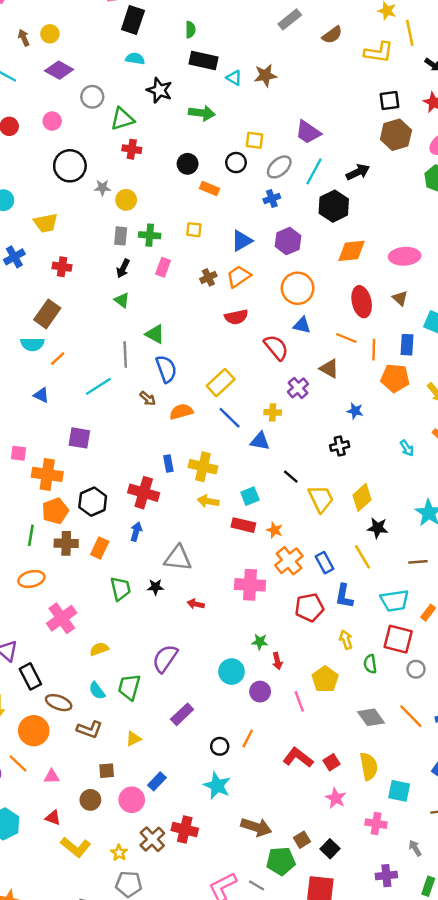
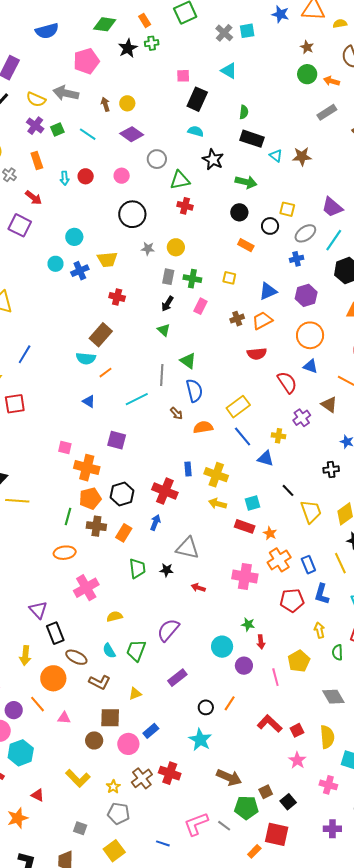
black circle: (188, 164) -> (239, 212), moved
gray star: (102, 188) -> (148, 249), moved
blue cross: (14, 257) -> (80, 271), moved
brown square: (107, 771) -> (110, 718), size x1.5
red triangle: (53, 818) -> (38, 795), moved

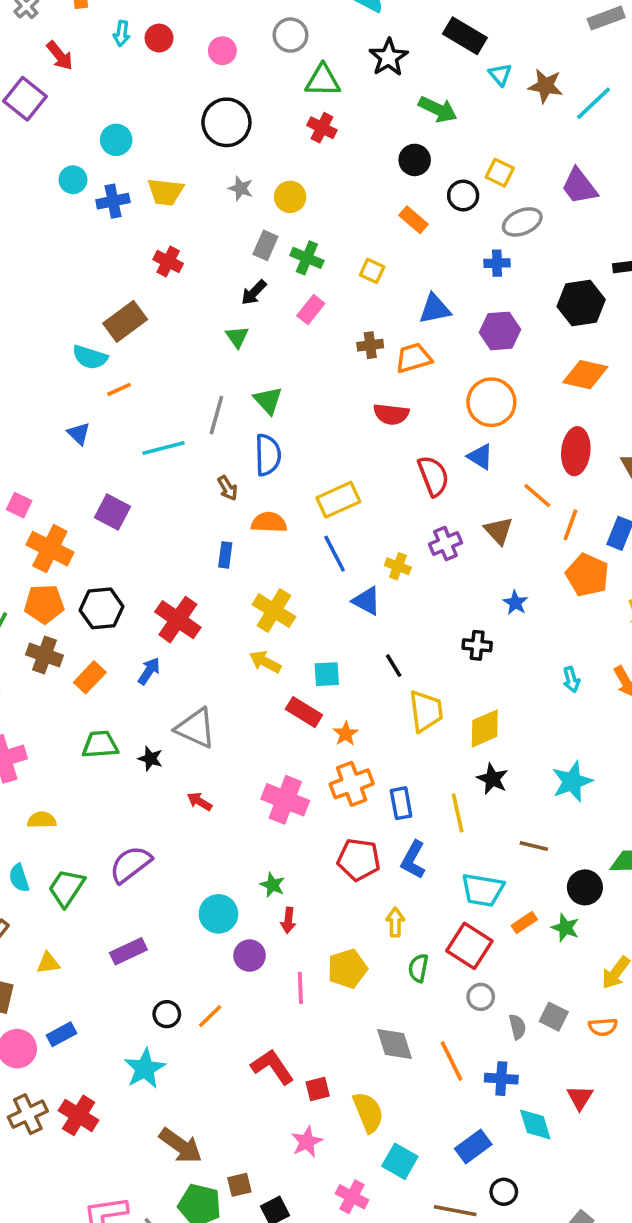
cyan line: (334, 240) -> (593, 103), moved
blue rectangle: (188, 469) -> (225, 555), moved
green trapezoid: (137, 568) -> (100, 745), turned -100
yellow semicircle: (327, 737) -> (368, 1112), turned -30

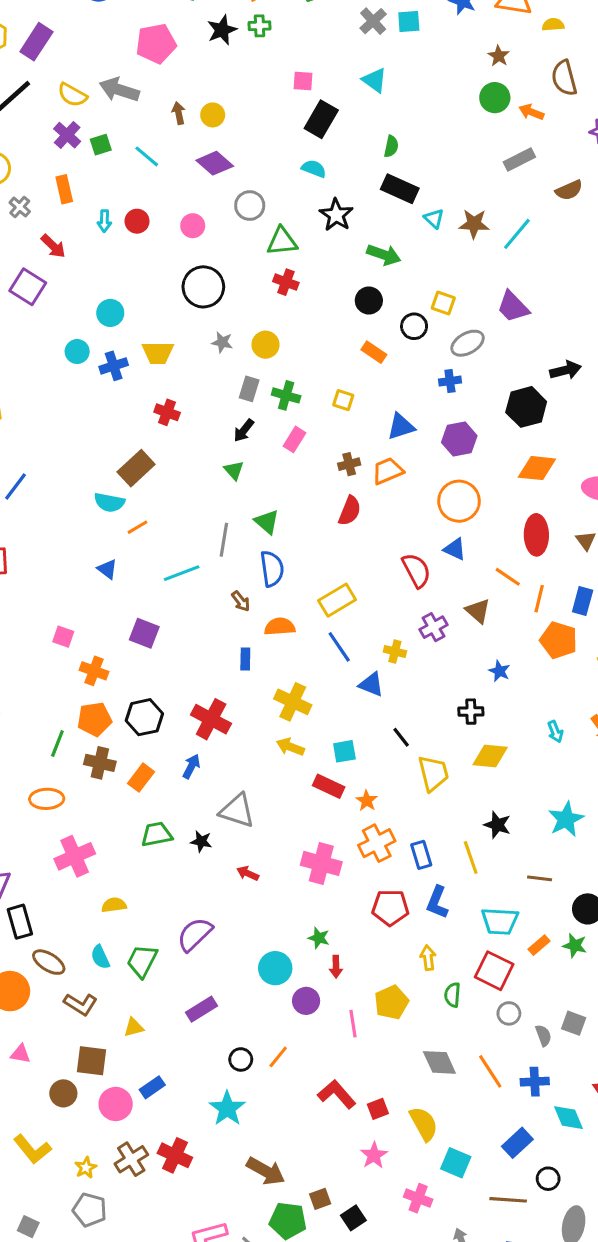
red semicircle: (391, 414) -> (350, 511), moved, turned -68
orange cross: (50, 549) -> (94, 671), size x0.7
yellow diamond: (485, 728) -> (490, 756), moved, turned 36

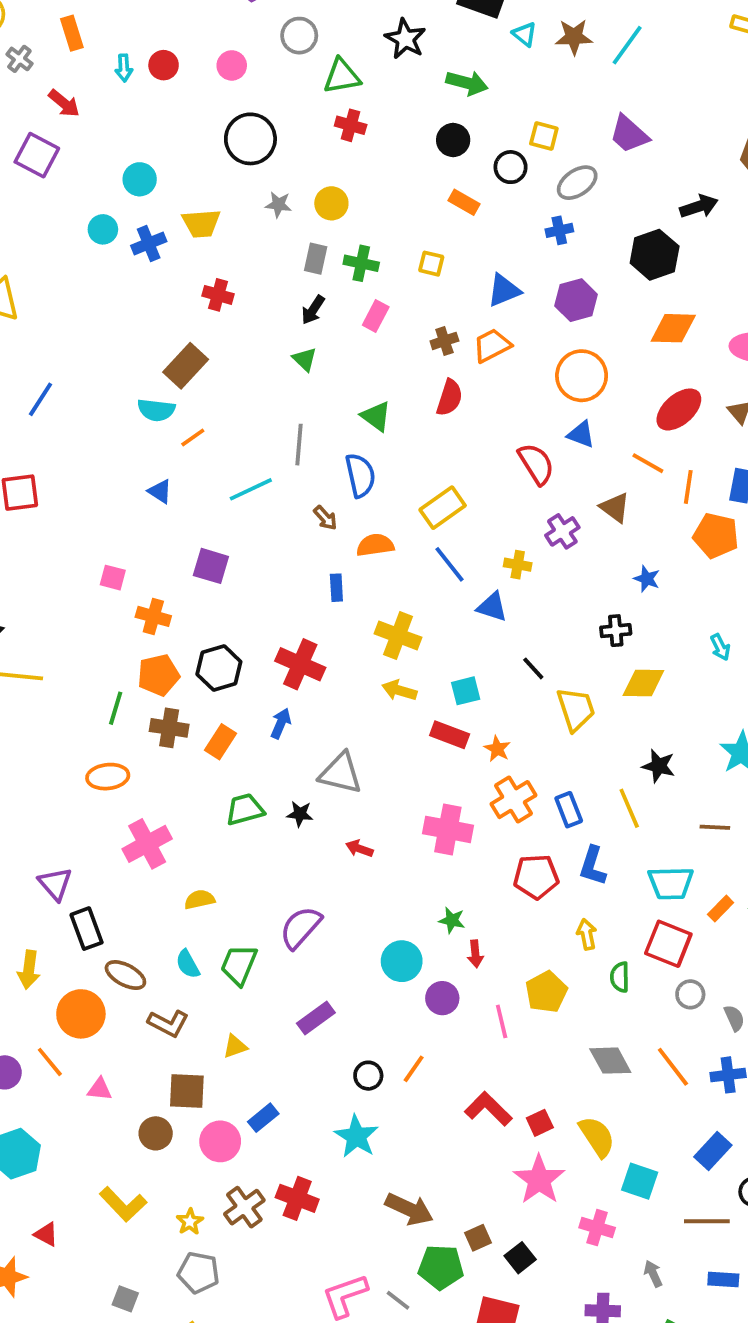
green triangle: (267, 522) -> (376, 416), moved
red ellipse: (536, 535) -> (679, 409), turned 54
pink star: (374, 1155) -> (539, 1180), size x1.5

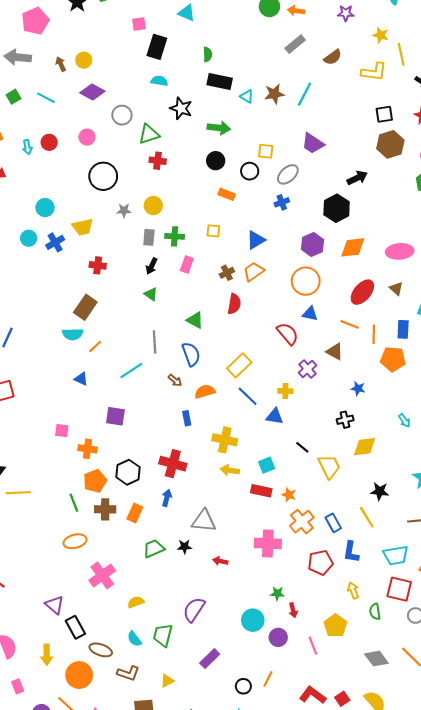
purple hexagon: (576, 300) -> (312, 244), moved
green line: (116, 708) -> (74, 503), turned -30

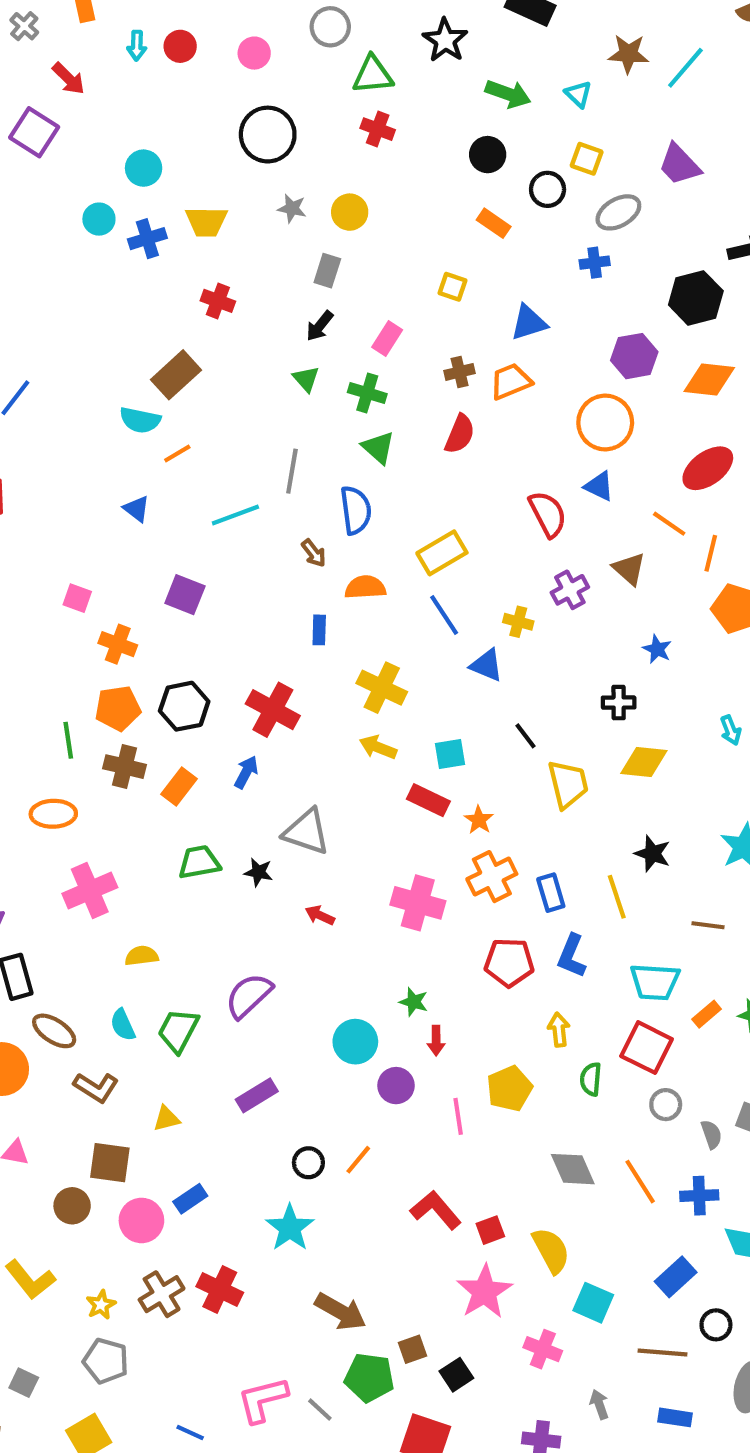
cyan triangle: (247, 96) -> (578, 94), moved
green cross: (175, 236) -> (367, 393), moved

